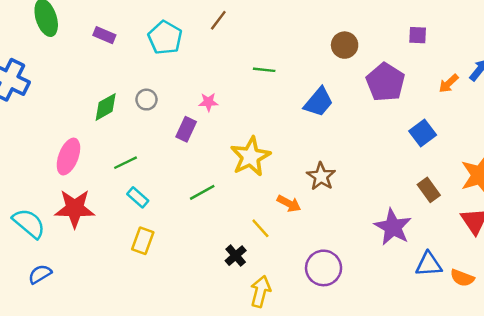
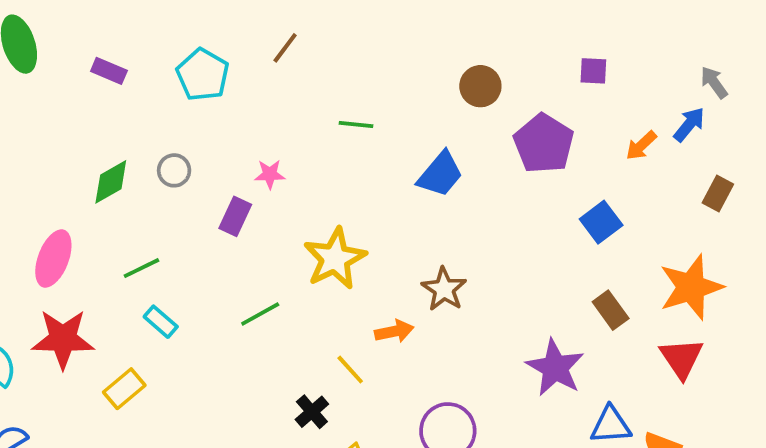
orange arrow: (289, 204) -> (394, 331), turned -40
yellow rectangle: (143, 241) -> (124, 389), moved, turned 30

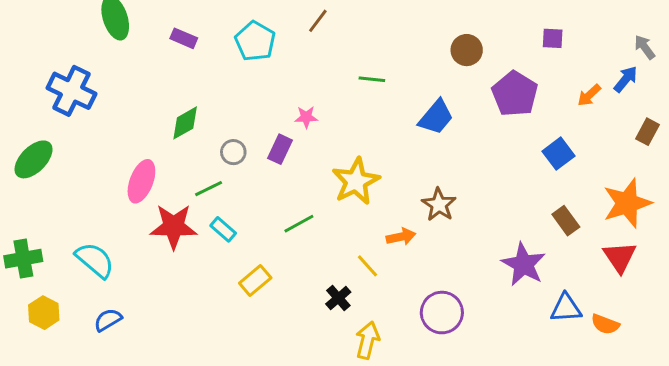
gray circle: (174, 170) -> (233, 152), moved
red star: (63, 339) -> (174, 226), moved
yellow rectangle: (124, 389) -> (255, 280), moved

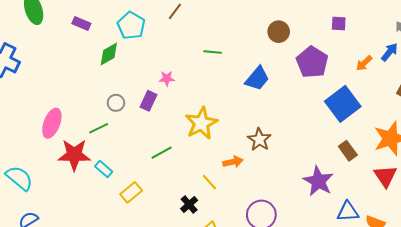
green diamond: (185, 123) -> (109, 54), moved
blue square: (559, 154) -> (343, 104), size x1.6
cyan rectangle: (223, 229) -> (104, 169), moved

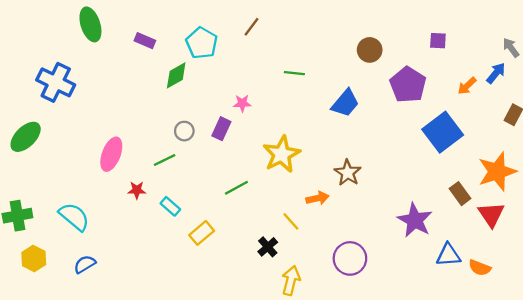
brown rectangle: (348, 151) -> (460, 194), moved
red star: (74, 155) -> (137, 190), size x0.5

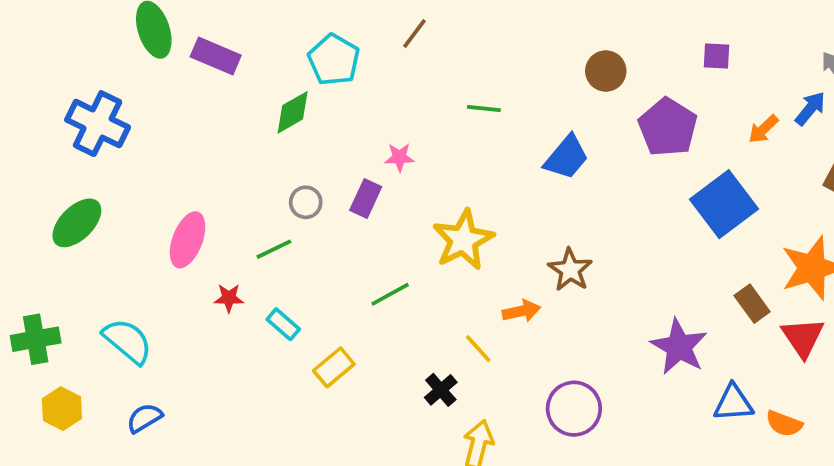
purple rectangle: (145, 41) -> (216, 56), moved, size x1.4
green ellipse: (26, 137) -> (77, 223), moved

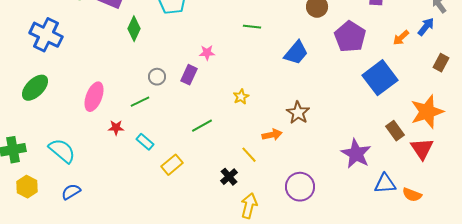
green diamond: (293, 112) -> (134, 29), moved, turned -35
yellow star: (463, 240) -> (241, 97), size x0.5

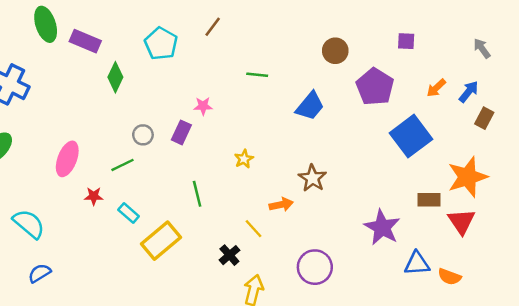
blue arrow: (426, 27) -> (469, 92), moved
green line: (202, 126) -> (197, 194), turned -75
brown rectangle: (395, 131) -> (429, 200), turned -54
yellow rectangle: (172, 165) -> (161, 241), size x1.5

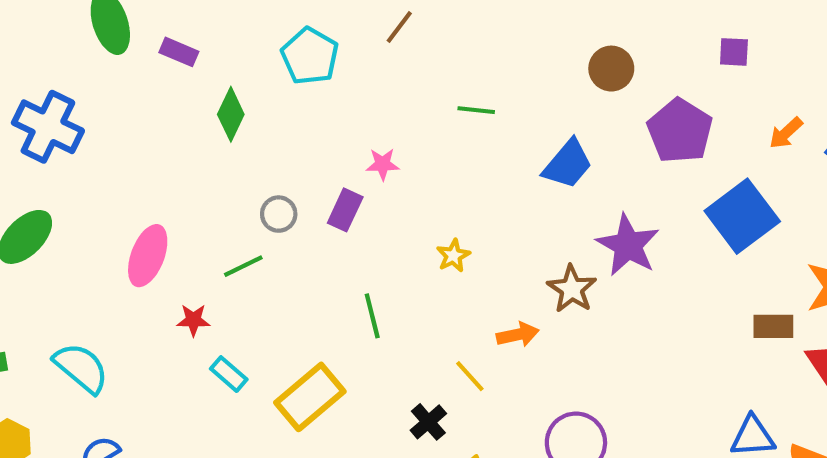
purple rectangle: (85, 41) -> (179, 52), size x0.7
cyan rectangle: (129, 213) -> (229, 374), moved
purple star: (382, 227) -> (628, 245), moved

